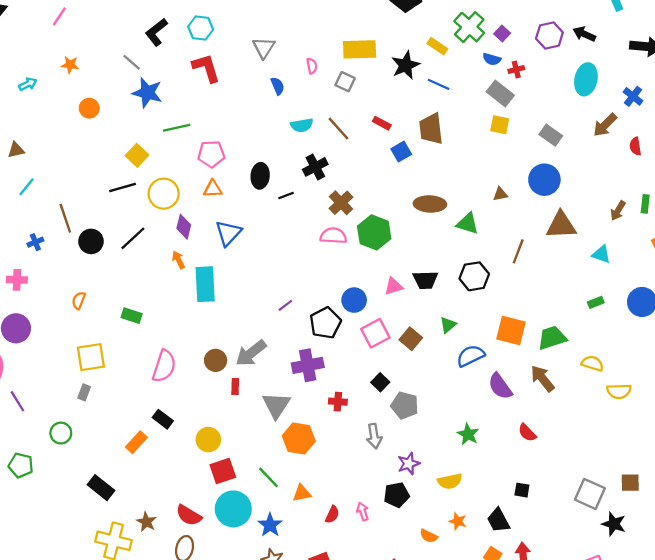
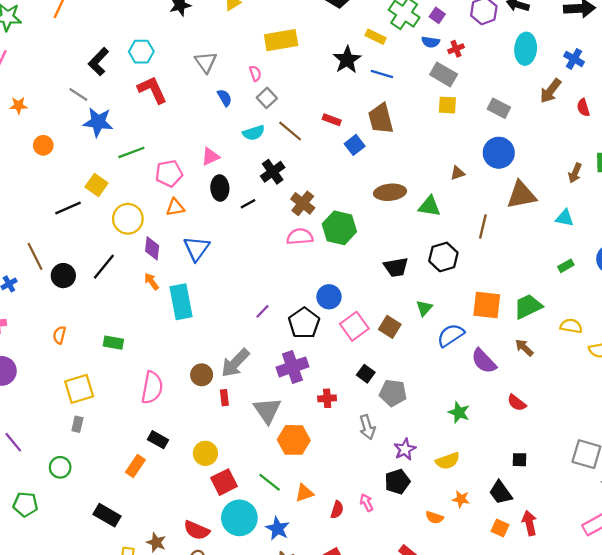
yellow rectangle: (360, 49) -> (281, 40), moved
gray square: (345, 82) -> (267, 98), moved, turned 30
black line: (122, 188) -> (68, 208), moved
pink triangle: (394, 286) -> (210, 157), moved
brown arrow: (543, 379) -> (524, 348), size x0.7

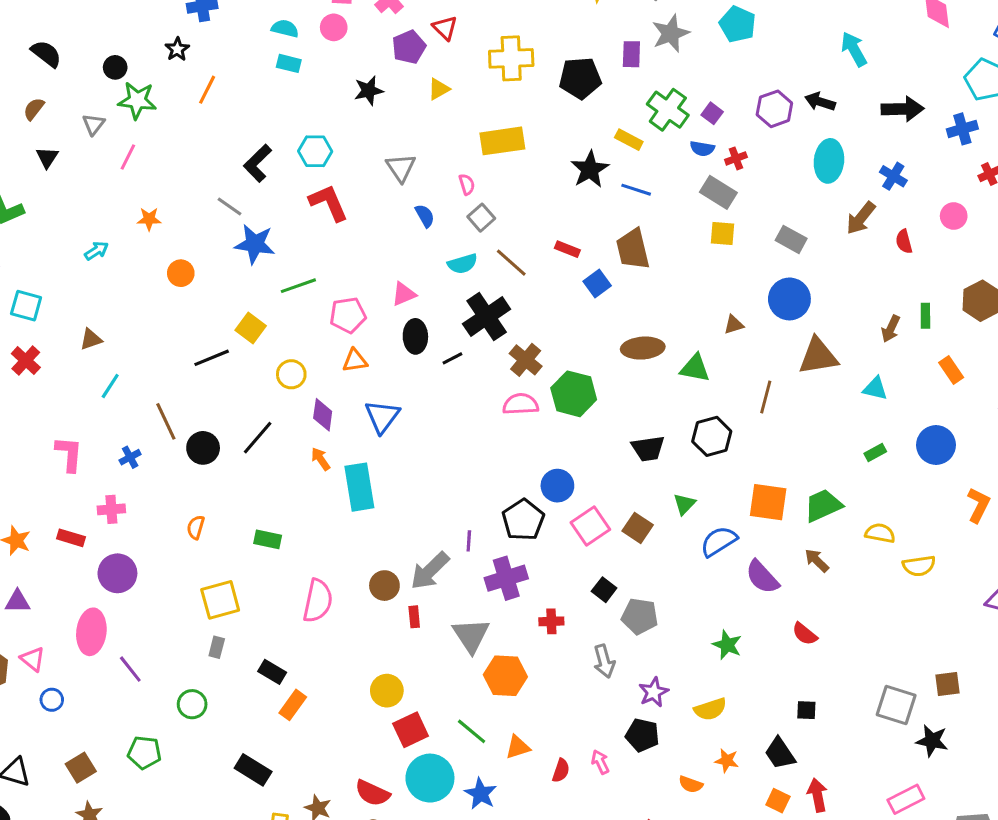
black cross: (273, 172) -> (487, 317), size x1.4
yellow circle: (128, 219) -> (291, 374), size x0.7
purple line: (262, 311) -> (469, 541), moved, turned -42
black rectangle: (158, 440) -> (272, 672), moved
black pentagon: (397, 482) -> (642, 735), turned 30

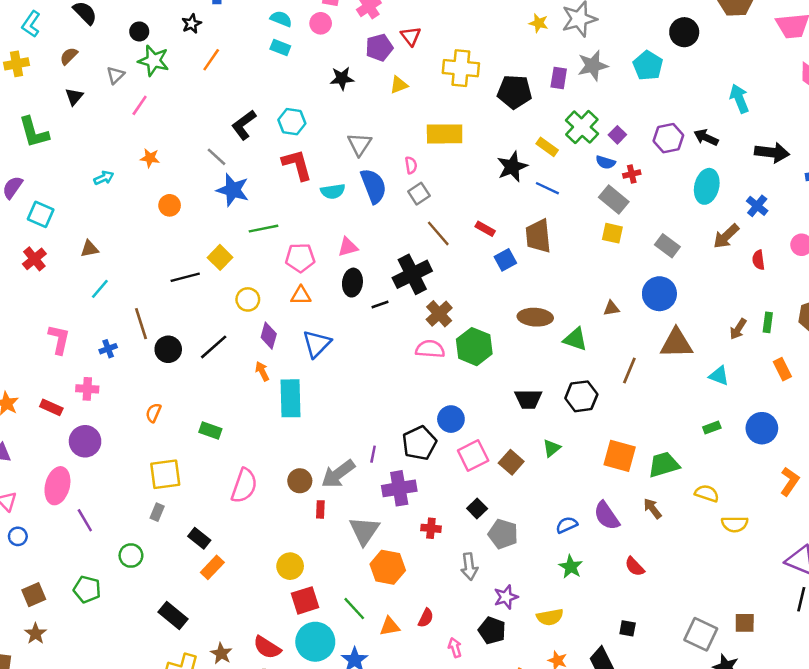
blue semicircle: (425, 216) -> (373, 186), size x1.8
cyan semicircle: (463, 264) -> (333, 191), moved
blue semicircle: (719, 541) -> (567, 525), moved, size x0.7
red semicircle: (561, 770) -> (426, 618), moved

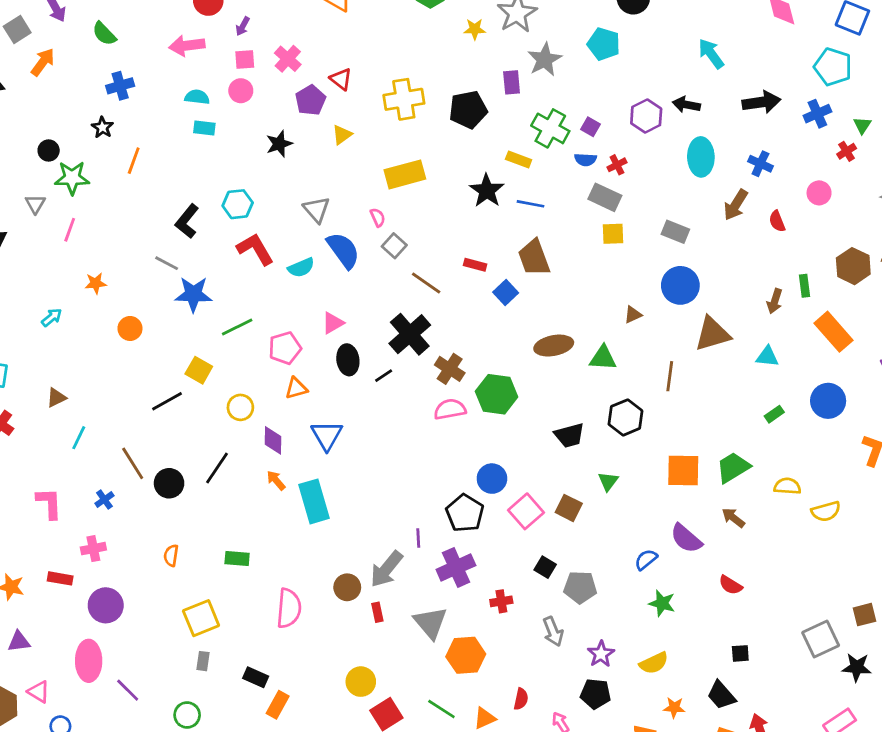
orange rectangle: (782, 369) -> (833, 332), size x1.6
gray square: (701, 634) -> (821, 639), turned -36

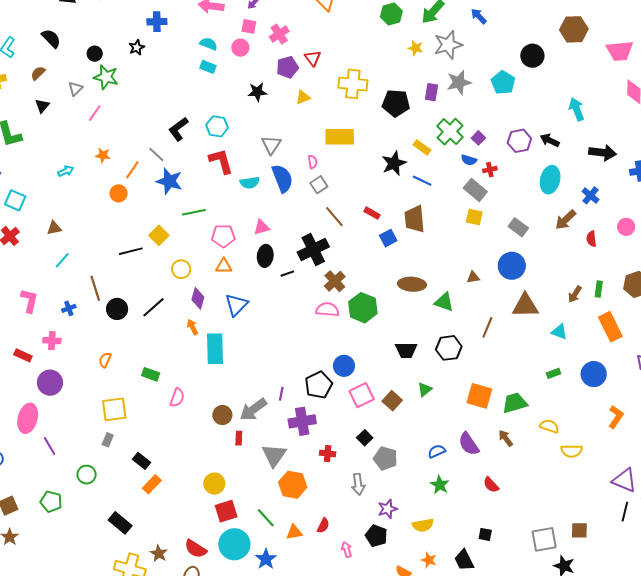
orange line: (134, 161) -> (132, 170), moved
pink semicircle: (289, 608) -> (177, 398), moved, size x0.7

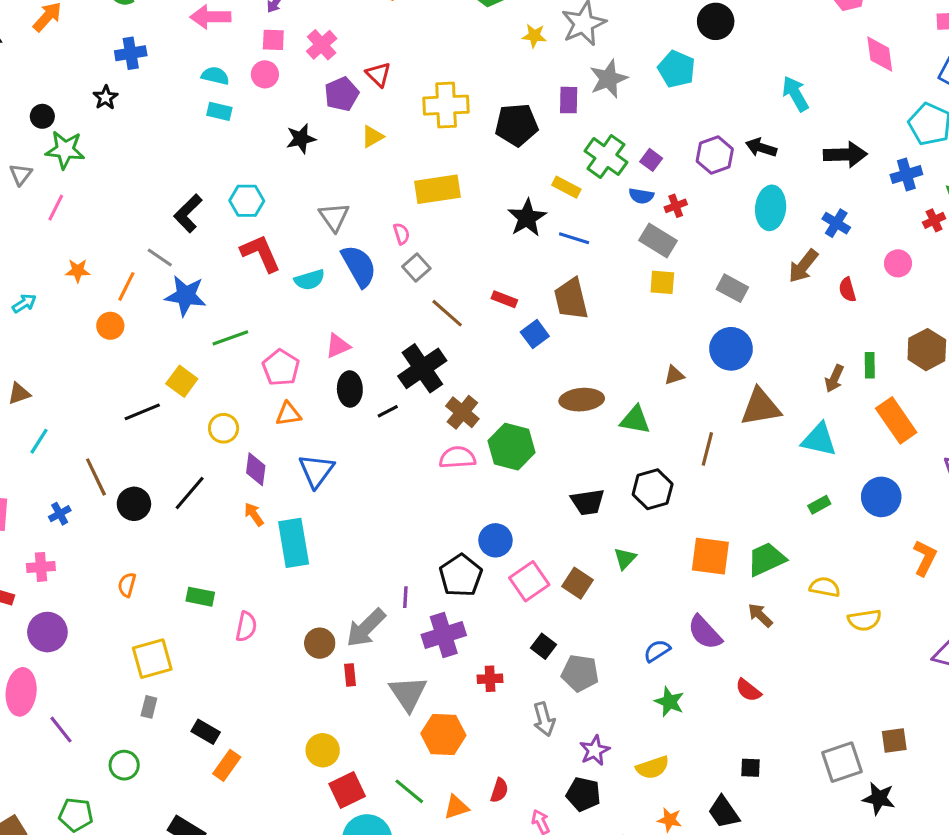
pink pentagon: (223, 236) -> (281, 368), turned -30
cyan triangle: (559, 332) -> (819, 440), size x1.4

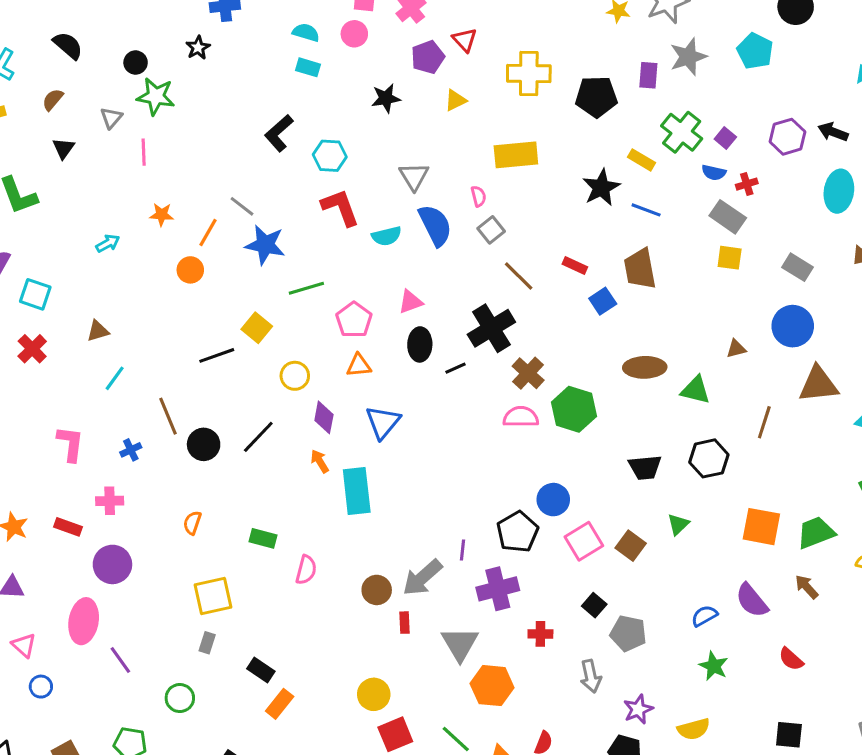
pink line: (56, 208) -> (144, 152), turned -32
black L-shape: (188, 213) -> (279, 133), moved
black square: (750, 768) -> (789, 735), size x1.4

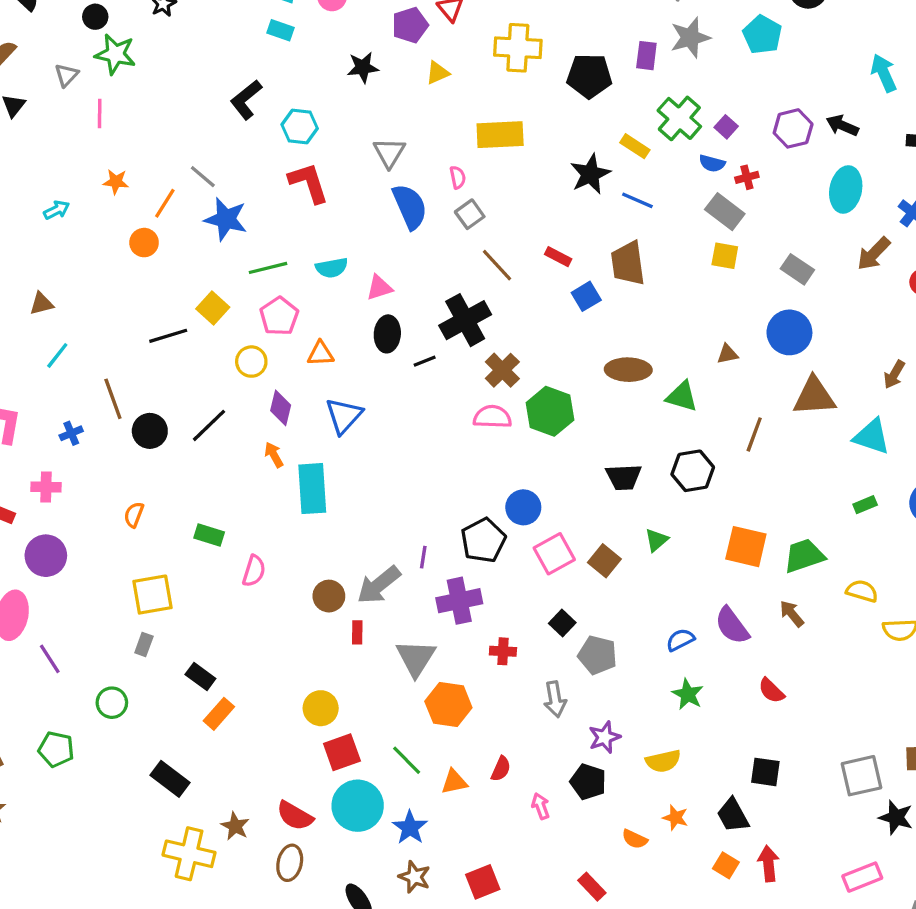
cyan semicircle: (387, 236) -> (332, 268), moved
pink pentagon: (354, 320) -> (279, 316), moved

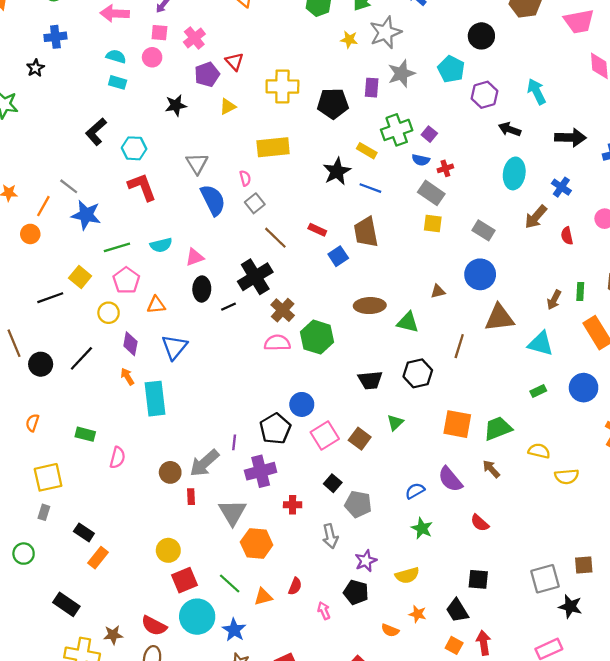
green cross: (679, 118) -> (397, 130), turned 32
purple hexagon: (793, 128) -> (484, 95), moved
brown star: (235, 826) -> (113, 635), turned -30

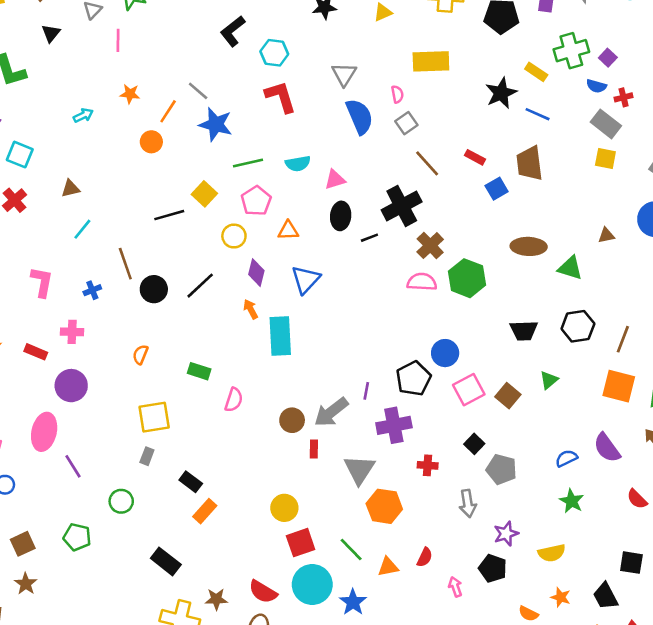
brown line: (459, 346) -> (623, 339), moved

